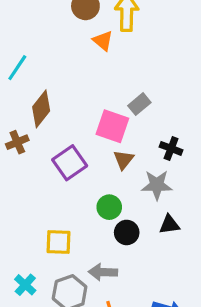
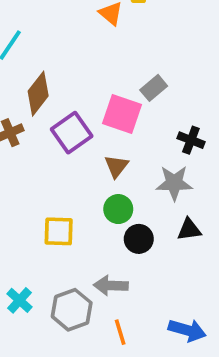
brown triangle: (123, 160) -> (116, 166), moved
purple square: (70, 163) -> (72, 133), moved
yellow square: (59, 242) -> (59, 231), moved

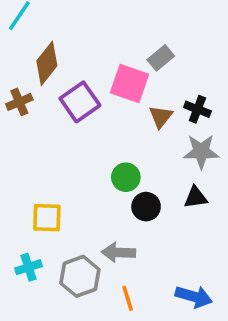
brown triangle: (116, 166) -> (161, 117), moved
gray star: (174, 183) -> (201, 151), moved
yellow square: (59, 231) -> (47, 218), moved
cyan cross: (19, 300) -> (29, 267), turned 30

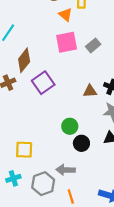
gray rectangle: (161, 58) -> (93, 45), moved
pink square: (130, 84) -> (67, 42), moved, turned -30
brown triangle: (161, 117) -> (90, 91), turned 48

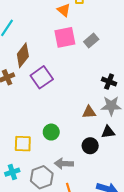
brown triangle: (90, 91) -> (89, 112), moved
green circle: (70, 126) -> (51, 132), moved
black circle: (81, 143) -> (90, 146), moved

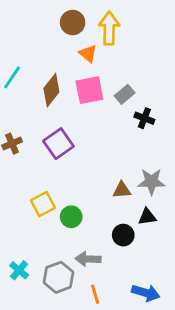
brown diamond: (23, 55) -> (51, 90), moved
black cross: (109, 82) -> (144, 118), moved
yellow square: (23, 144) -> (43, 204), moved, turned -30
cyan cross: (12, 172) -> (19, 270), turned -32

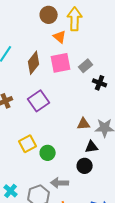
brown triangle: (122, 190) -> (84, 124), moved
black triangle: (147, 217) -> (92, 147), moved

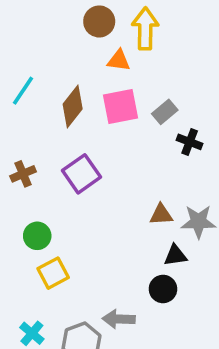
orange triangle: (60, 37) -> (119, 60), turned -32
yellow square: (28, 144) -> (53, 273), moved
green circle: (48, 153) -> (37, 236), moved

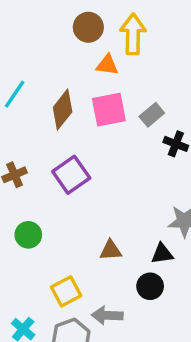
brown triangle: (161, 215) -> (111, 250), moved
yellow square: (53, 273) -> (66, 291), moved

